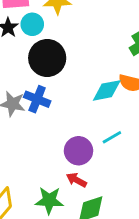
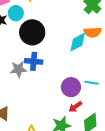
cyan line: (112, 137) -> (92, 83), moved, turned 56
red arrow: (76, 180) -> (75, 107), turned -48

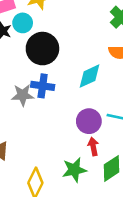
cyan diamond: (78, 42) -> (89, 76), moved
red arrow: (75, 107) -> (93, 147), turned 112

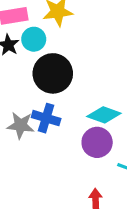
cyan diamond: (89, 76) -> (104, 115), turned 36
purple circle: (89, 121) -> (97, 142), moved

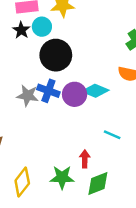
purple circle: (97, 142) -> (75, 94), moved

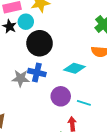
purple circle: (75, 94) -> (61, 96), moved
cyan line: (112, 135) -> (84, 103), moved

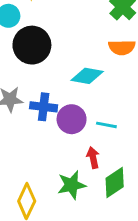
blue cross: (37, 73) -> (44, 107), moved

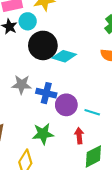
cyan diamond: (87, 76) -> (64, 56), moved
green star: (72, 185) -> (43, 134), moved

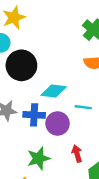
cyan diamond: (64, 56) -> (54, 91), moved
cyan line: (92, 112) -> (83, 107), moved

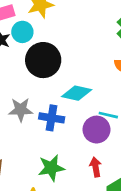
purple circle: (58, 123) -> (97, 130), moved

